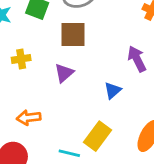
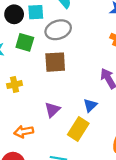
purple triangle: (64, 73) -> (52, 110), moved
yellow rectangle: (97, 136) -> (78, 129), moved

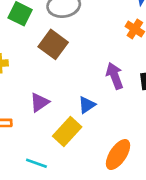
brown square: (55, 62) -> (53, 44), turned 30

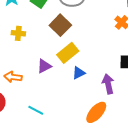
purple arrow: (115, 76) -> (108, 84), moved
yellow rectangle: (67, 132) -> (68, 53), moved

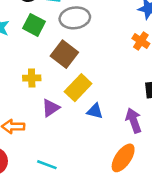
yellow cross: (18, 33) -> (32, 78), moved
blue triangle: (79, 73) -> (95, 111), turned 48

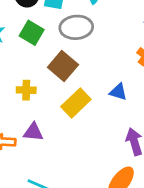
purple triangle: (51, 108) -> (33, 132), moved, turned 36
blue triangle: (95, 111) -> (118, 92), moved

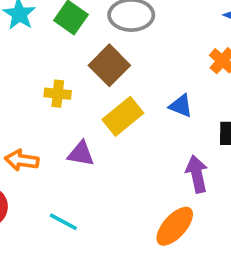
purple triangle: (33, 132) -> (81, 154), moved

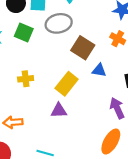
brown square: (109, 65) -> (83, 48), moved
purple triangle: (81, 154) -> (59, 111), moved

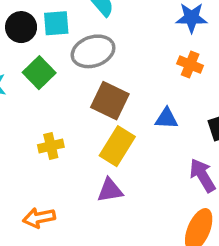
green square: (24, 33) -> (39, 73), turned 30
brown square: (83, 48) -> (110, 101), moved

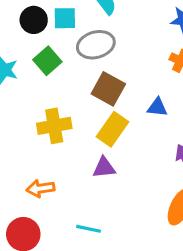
yellow cross: (51, 146) -> (54, 126), size x1.5

